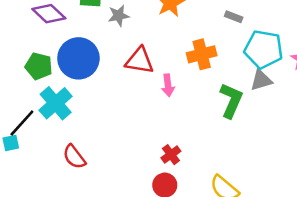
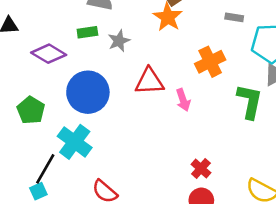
green pentagon: (39, 66) -> (31, 110), moved, turned 30

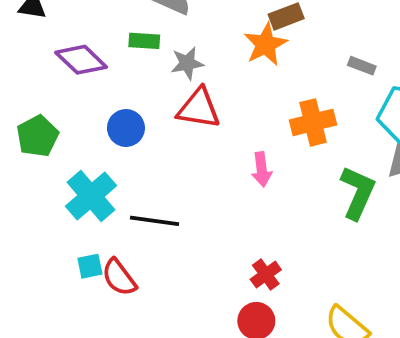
red triangle: (149, 81) -> (199, 108), moved
blue circle: (88, 92) -> (126, 128), size x0.6
black line: (45, 169) -> (154, 221), moved, turned 56
cyan square: (38, 191) -> (90, 266), moved

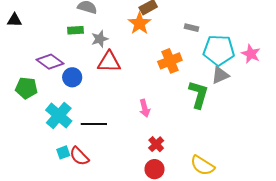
purple diamond: (81, 60) -> (50, 62), moved
green pentagon: (37, 136) -> (26, 88), turned -30
pink arrow: (262, 169) -> (145, 108), moved

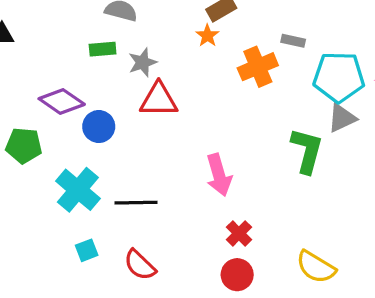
orange star: (139, 23) -> (207, 36), size x0.6
orange cross: (170, 61) -> (258, 67), moved
pink arrow: (145, 108) -> (219, 175), size x1.4
red semicircle: (79, 156) -> (140, 265), moved

